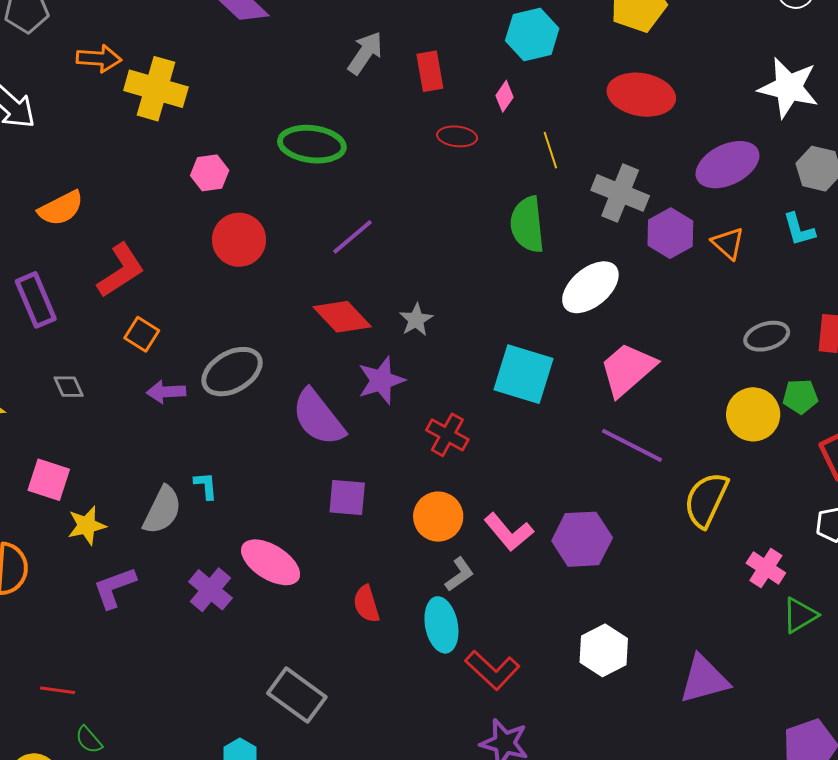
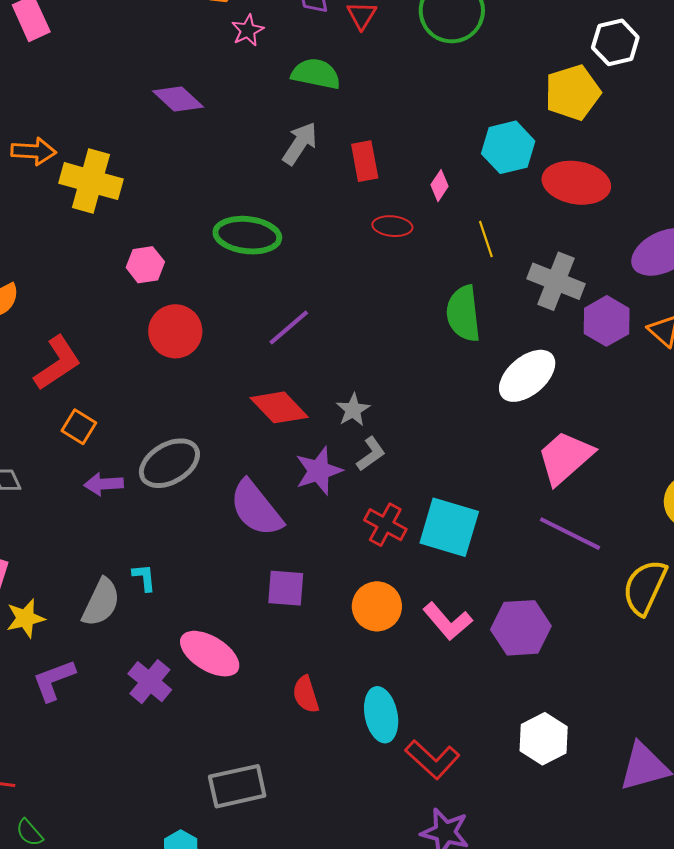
cyan hexagon: (532, 34) -> (508, 147), moved
cyan square: (523, 374) -> (449, 527), moved
gray L-shape: (459, 574) -> (371, 454), moved
gray rectangle: (297, 695) -> (237, 786), turned -48

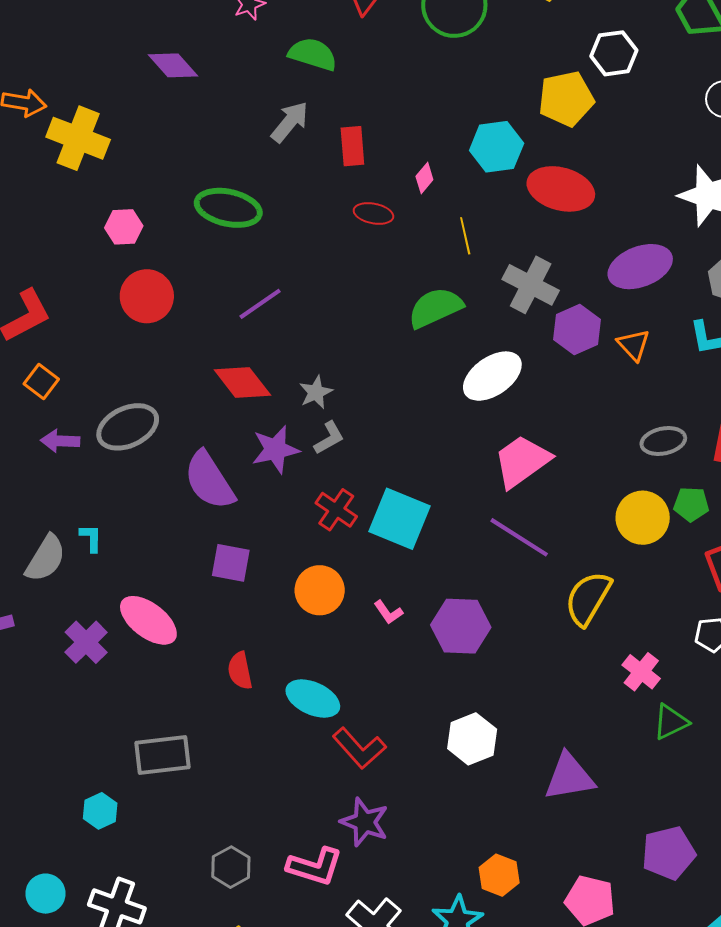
green semicircle: (463, 314) -> (435, 308), turned 66
pink L-shape: (447, 621) -> (388, 612), size x0.6
cyan ellipse: (381, 715) -> (313, 699), turned -60

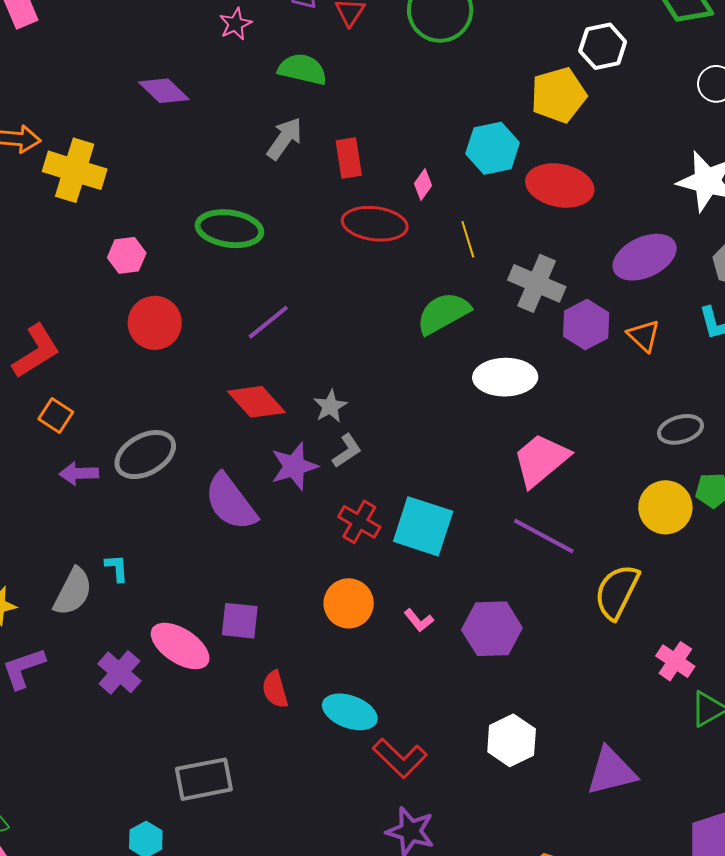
red ellipse: (373, 213) -> (375, 224), size x1.6
white ellipse: (492, 376) -> (505, 377), turned 38
purple square: (231, 563) -> (240, 621), moved

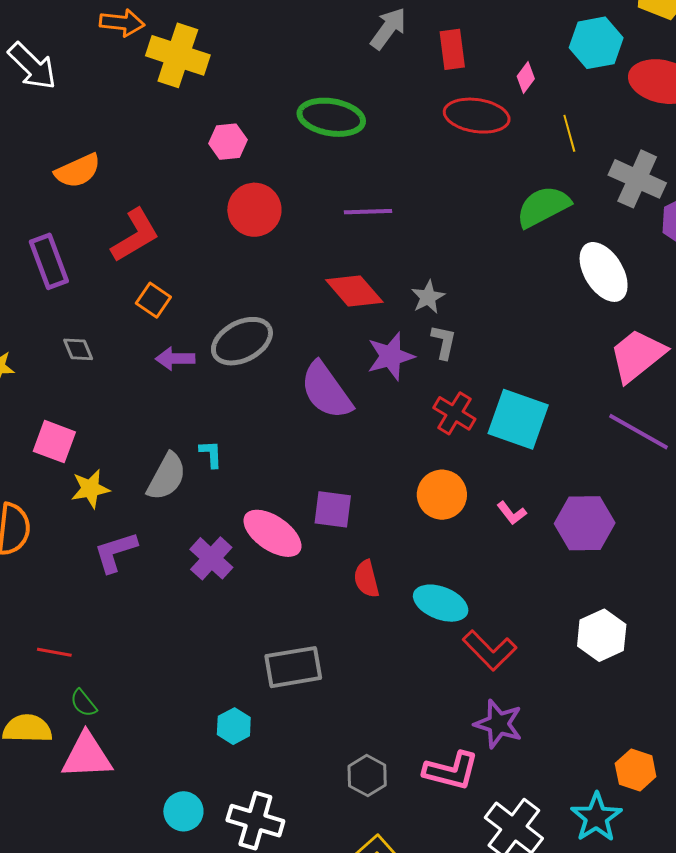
purple line: (268, 322) -> (368, 212), turned 36
white ellipse: (505, 377) -> (604, 272), turned 58
gray L-shape: (347, 451) -> (444, 342), turned -45

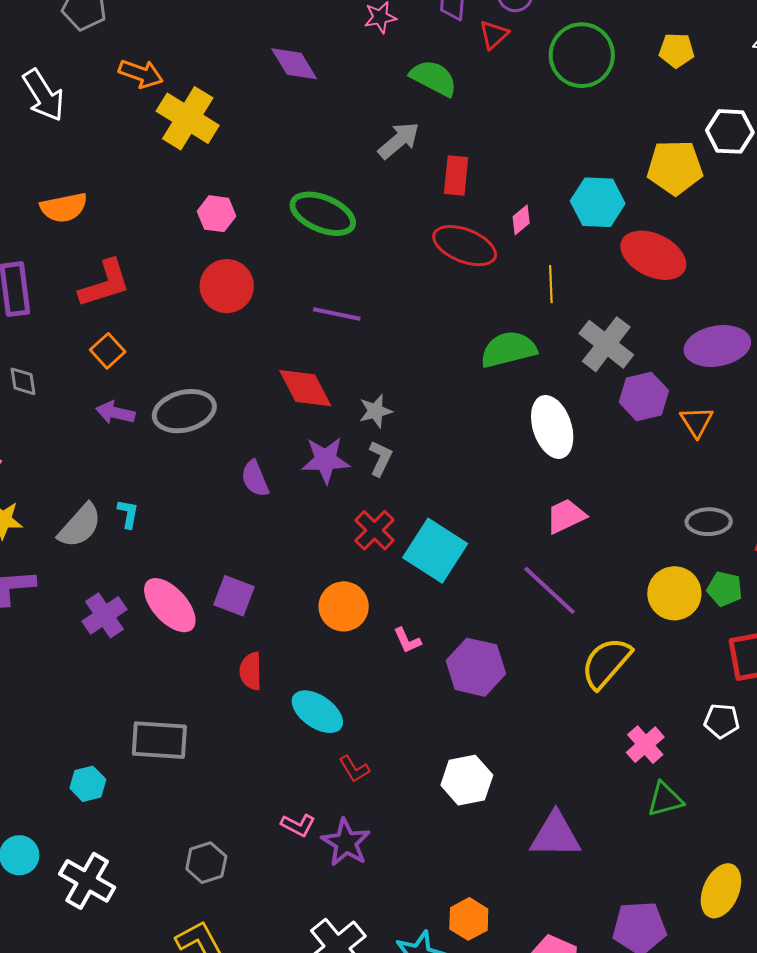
pink trapezoid: (637, 355) -> (566, 516), size x0.7
purple semicircle: (326, 391) -> (255, 479), size x0.6
red L-shape: (490, 650) -> (354, 769), size x0.6
pink L-shape: (451, 771) -> (298, 825), moved, size x0.6

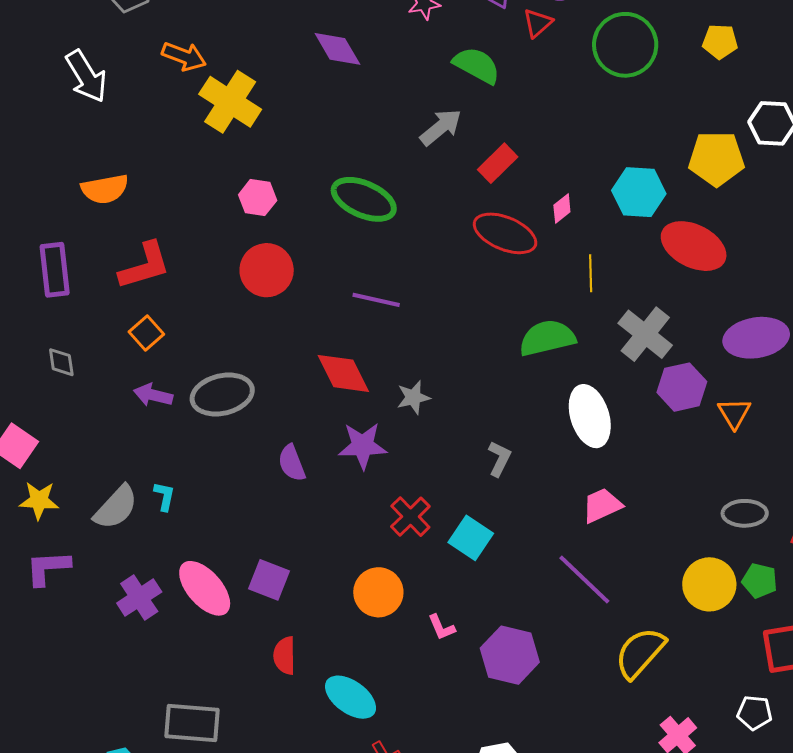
red rectangle: (456, 176) -> (498, 163), turned 39
gray L-shape: (380, 458) -> (499, 459), moved
cyan square: (435, 551) -> (471, 538), size x0.7

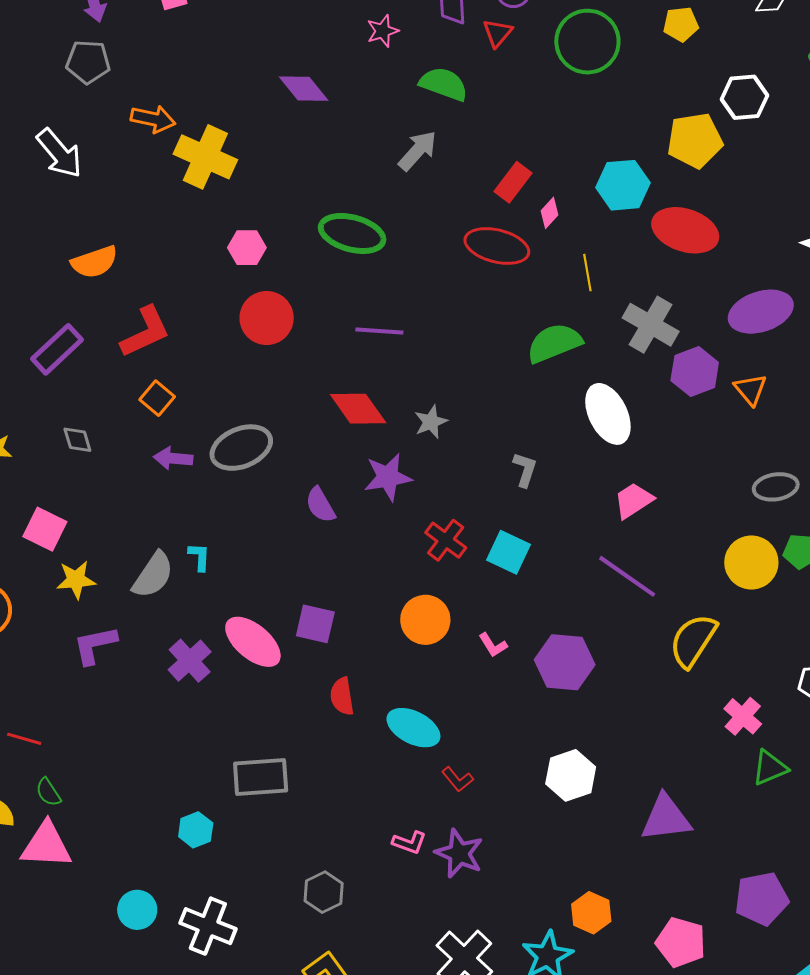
red rectangle: (498, 163) -> (513, 182), moved
purple rectangle: (55, 270) -> (57, 349), turned 62

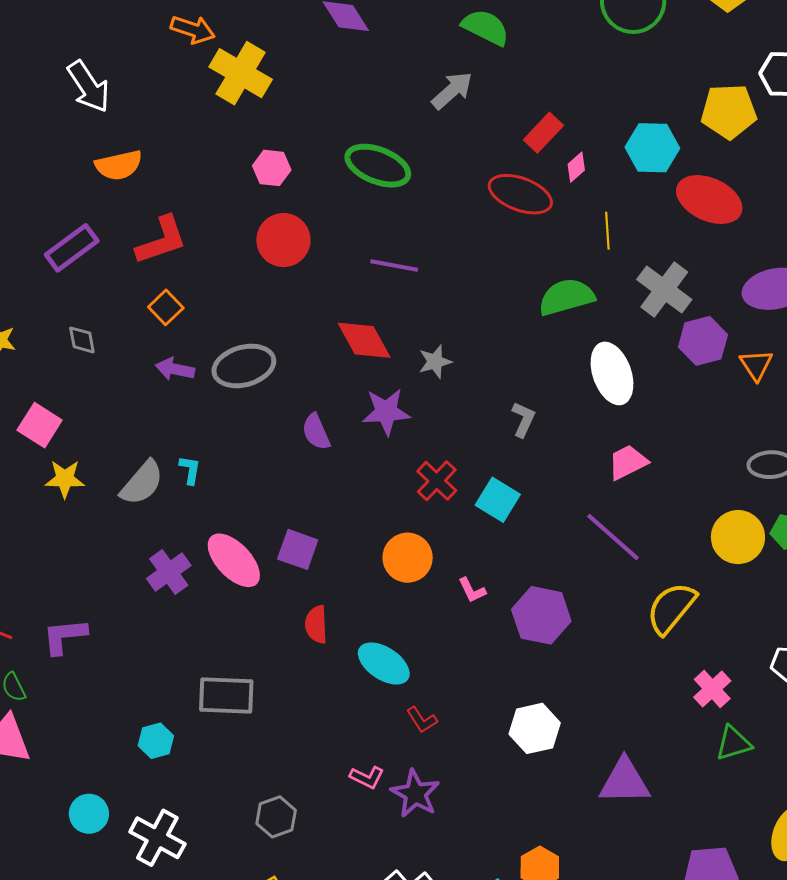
white arrow: (59, 153) -> (89, 87), moved
purple L-shape: (95, 645) -> (65, 636), moved

